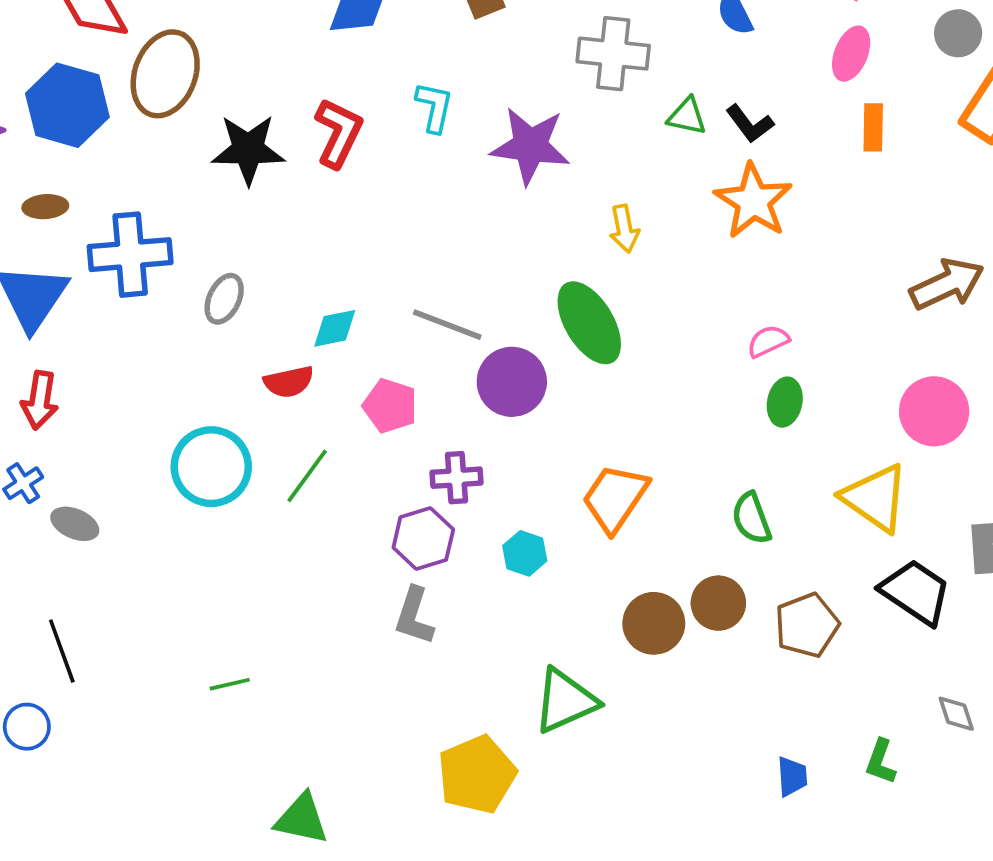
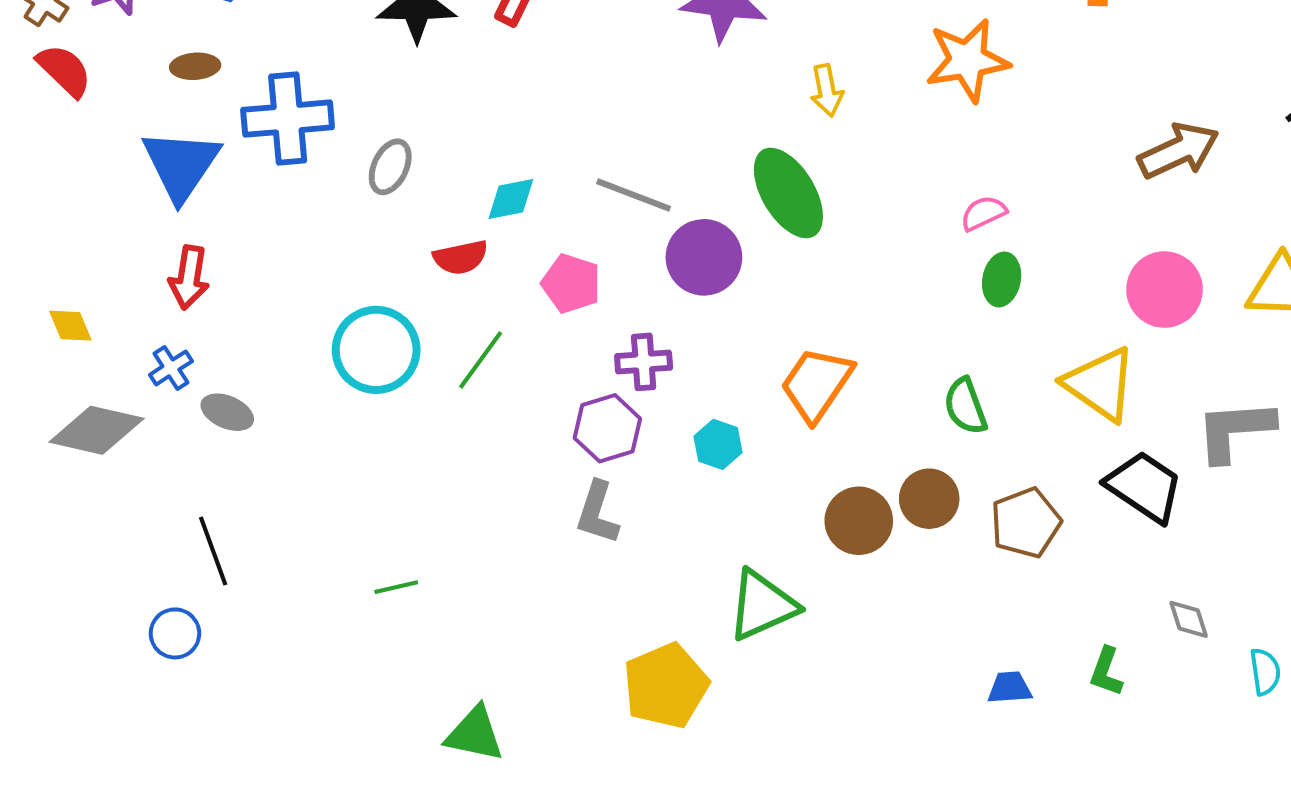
orange star: (753, 201) -> (967, 60), turned 30
blue trapezoid: (792, 776) -> (1010, 688), turned -90

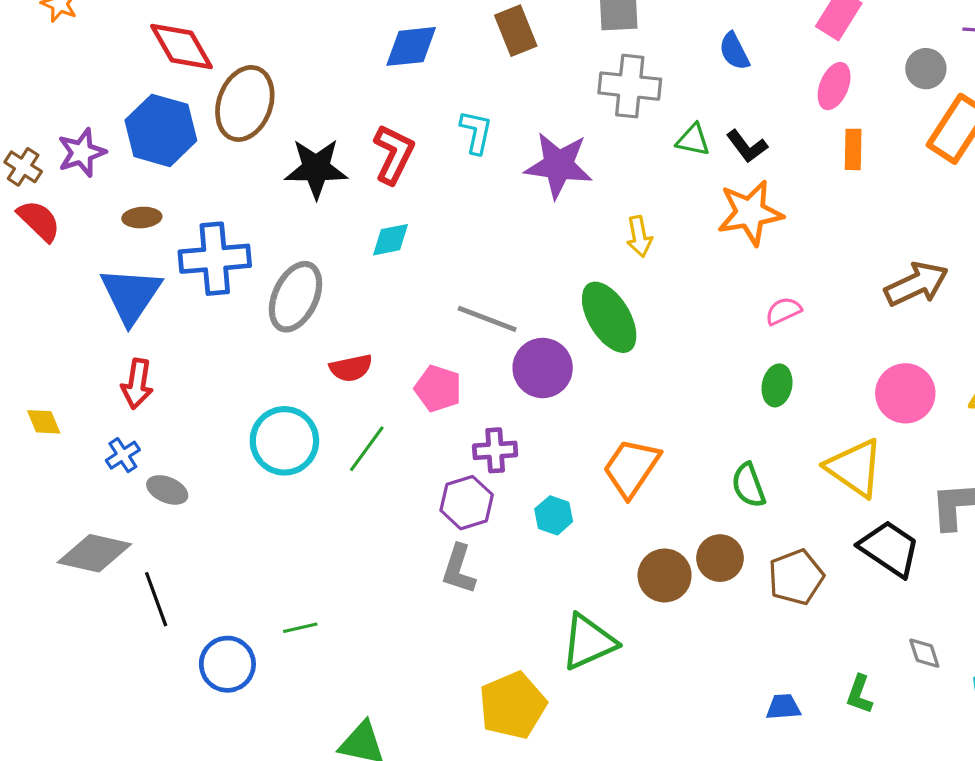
gray ellipse: (390, 167) -> (296, 297), size x1.6
cyan diamond: (511, 199) -> (391, 240), moved
pink semicircle: (983, 213) -> (783, 311), moved
gray diamond: (97, 430) -> (94, 553), moved
blue circle: (175, 633) -> (227, 664), moved, size x1.4

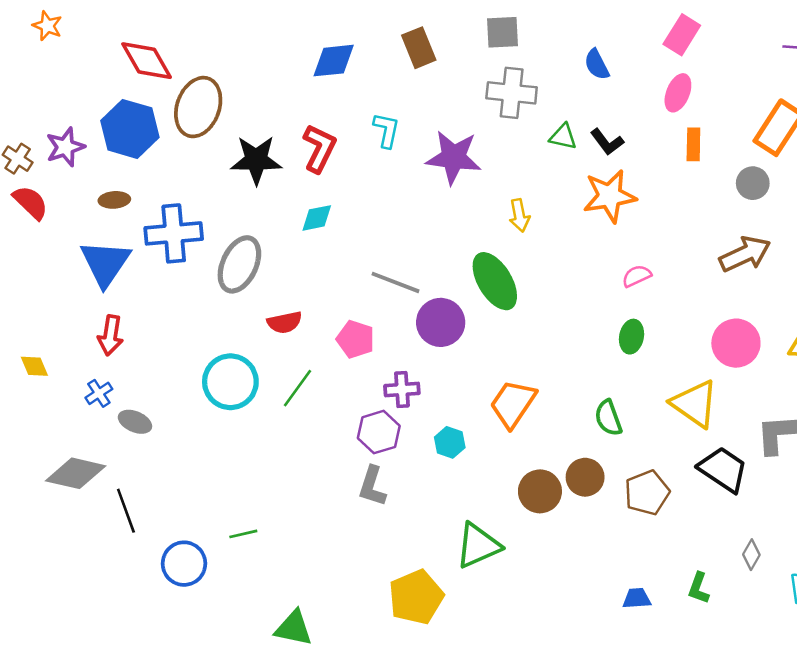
gray circle: (926, 69) -> (753, 183), moved
gray diamond: (924, 653) -> (751, 555), turned 48

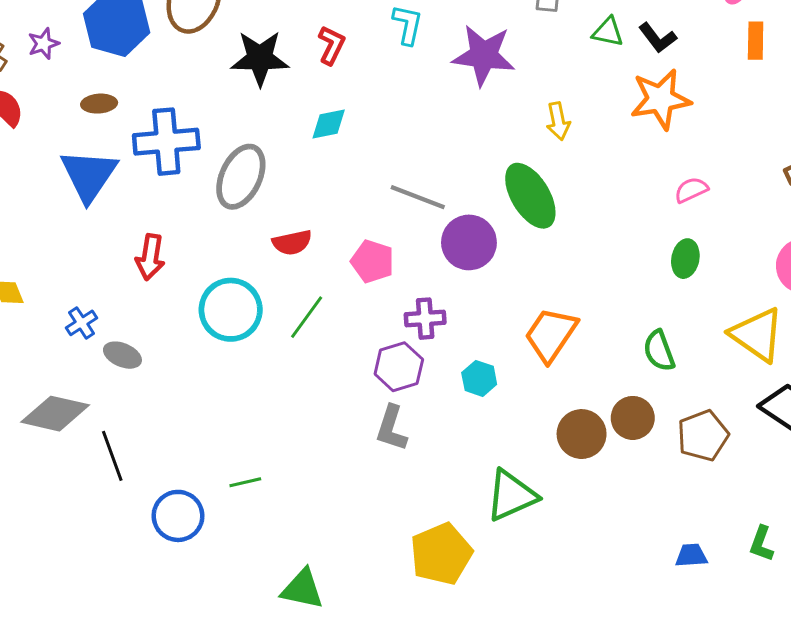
purple star: (65, 147) -> (43, 44), size x0.7
red L-shape: (319, 148) -> (332, 45), size x0.7
red arrow: (110, 335) -> (150, 257), moved

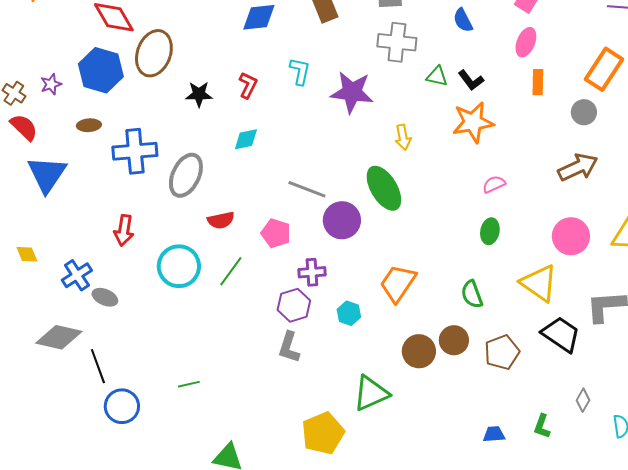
black star: (260, 58) -> (199, 94), size x0.7
blue triangle: (89, 175) -> (47, 174), moved
blue cross: (81, 323) -> (77, 275), size x1.4
blue circle: (178, 516) -> (122, 406), moved

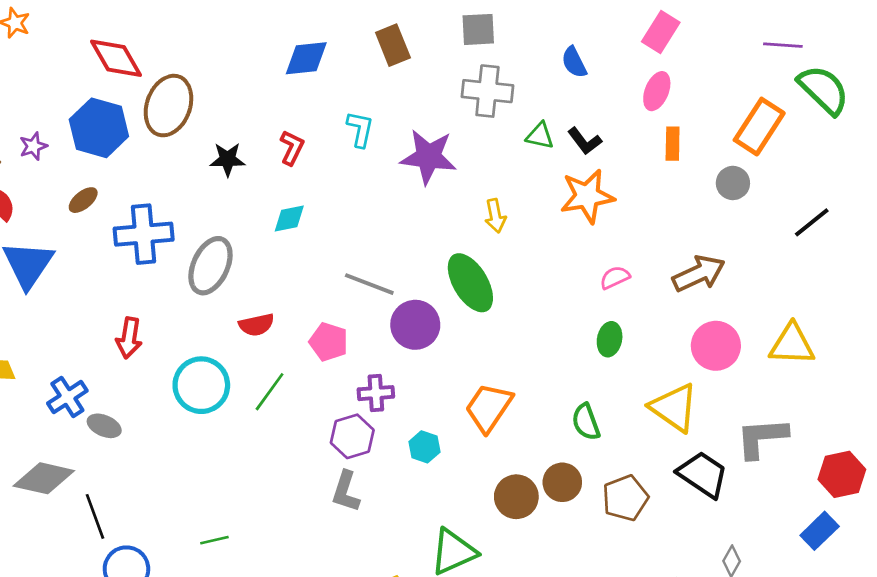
brown ellipse: (89, 125) -> (83, 200), turned -35
brown arrow: (578, 167) -> (699, 274), moved

